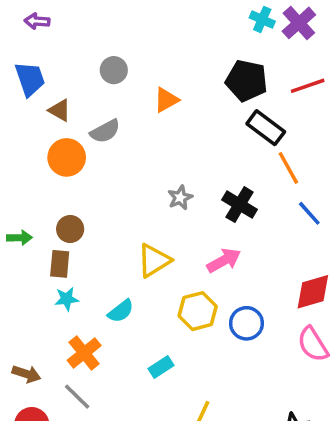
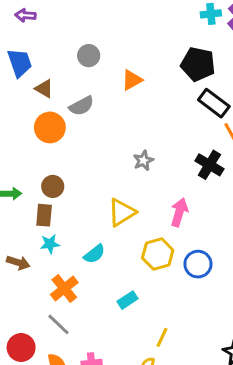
cyan cross: (262, 19) -> (211, 14), turned -30
black cross: (240, 205) -> (209, 165), moved
pink arrow: (224, 260) -> (179, 212), turned -44
brown arrow: (26, 374) -> (18, 263), moved

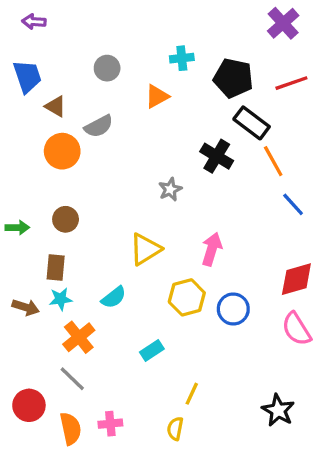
cyan cross: (211, 14) -> (182, 58), moved
black cross: (209, 165) -> (217, 156), moved
brown rectangle: (44, 215) -> (56, 267), moved
cyan star: (50, 244) -> (61, 299), moved

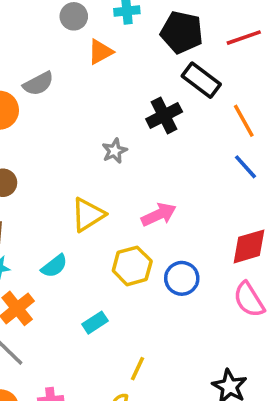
gray circle: (107, 68) -> (74, 16), moved
black cross: (217, 156) -> (164, 115), turned 32
orange line: (273, 161) -> (244, 121), moved
pink arrow: (212, 249) -> (159, 215), turned 48

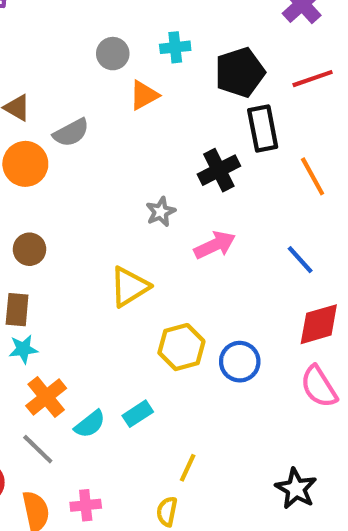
black pentagon: (182, 32) -> (240, 72), turned -30
black rectangle: (201, 80) -> (263, 128), turned 42
blue line: (245, 167) -> (300, 260), moved
pink arrow: (159, 215) -> (215, 245), moved
cyan semicircle: (54, 266) -> (90, 424), moved

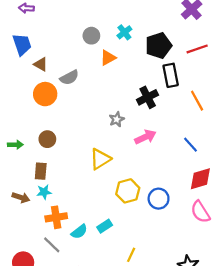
cyan cross: (175, 47) -> (124, 32), turned -32
orange cross: (46, 397) -> (56, 217), turned 30

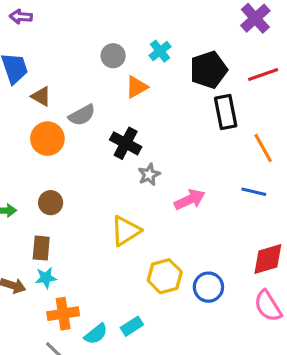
black cross: (148, 97) -> (126, 143), moved, turned -35
blue line: (190, 145) -> (254, 192), moved, turned -35

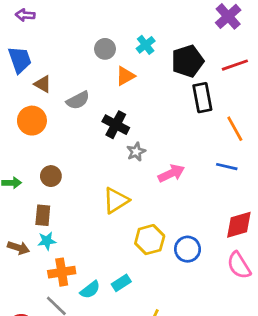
orange circle: (47, 139) -> (32, 121), moved

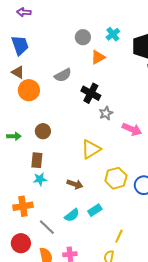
brown triangle: (43, 84) -> (18, 72), moved
pink arrow: (171, 173) -> (132, 129), turned 48
brown arrow: (18, 248) -> (75, 184), moved
orange cross: (62, 272) -> (23, 206), moved

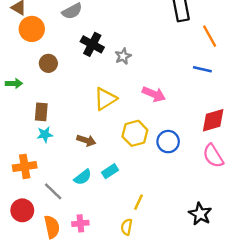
black cross: (91, 93) -> (92, 44), moved
pink arrow: (132, 129) -> (154, 94), moved
brown circle: (43, 131) -> (48, 63), moved

